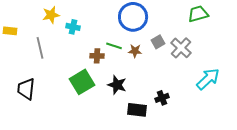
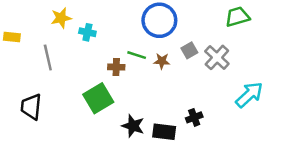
black star: (117, 85) -> (133, 126), moved

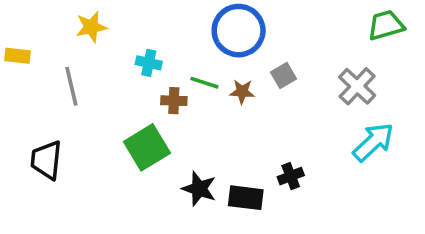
green trapezoid: (237, 17) -> (386, 25), moved
cyan cross: (87, 32) -> (149, 63), moved
gray cross: (217, 57) -> (357, 86), moved

